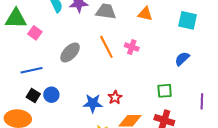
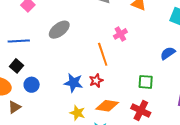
orange line: (106, 47) -> (103, 54), moved
pink cross: (132, 47) -> (120, 34), turned 32
blue circle: (51, 95) -> (32, 85), moved

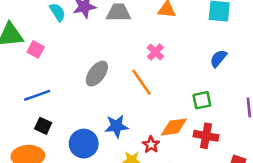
gray ellipse: (59, 30) -> (97, 74), moved
red star: (96, 81) -> (151, 145), moved
blue circle: (32, 85) -> (84, 144), moved, size x1.5
orange diamond: (107, 106) -> (174, 127), moved

